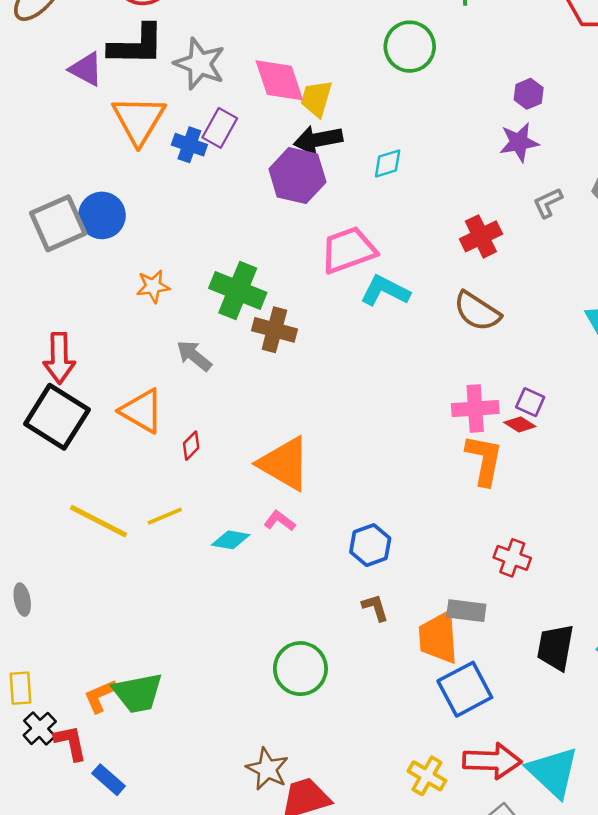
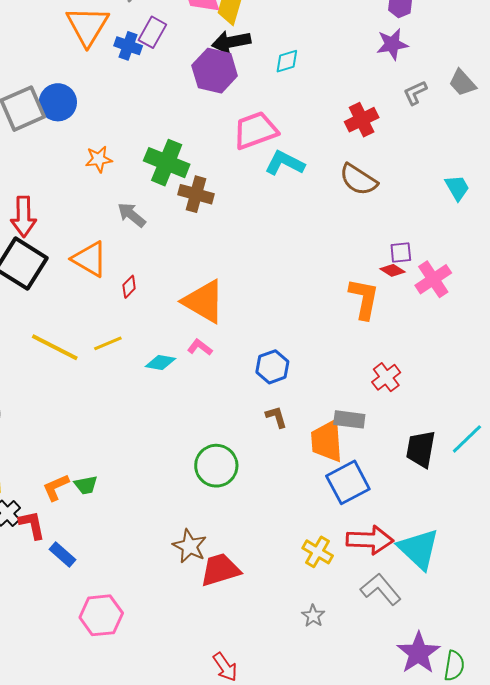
purple square: (530, 402) -> (401, 253), turned -30
pink cross: (475, 409) -> (433, 279), moved, turned -30
red cross: (512, 558) -> (386, 377), turned 32
green trapezoid: (138, 693) -> (86, 485), size x0.6

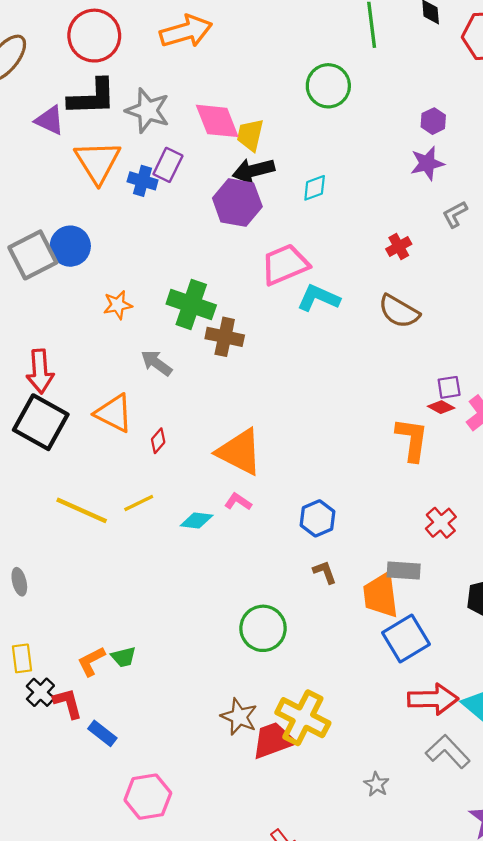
red cross: (362, 120) -> (399, 246), size x0.7
yellow cross: (318, 552) -> (303, 718), moved, size x1.6

